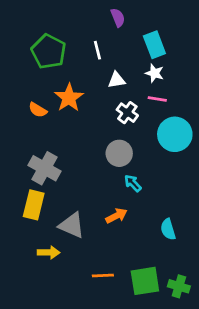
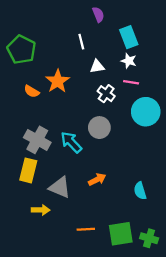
green pentagon: (49, 52) -> (21, 50), moved
cyan arrow: (133, 183) -> (71, 142), moved, size x1.5

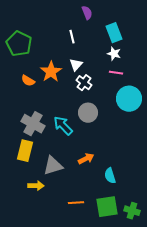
white triangle: (97, 67) -> (76, 65), moved, turned -40
white cross: (106, 94) -> (84, 83), moved
gray triangle: (60, 187) -> (53, 166), turned -40
cyan semicircle: (140, 191) -> (110, 176), moved

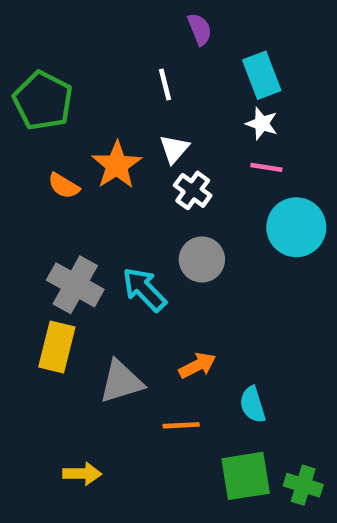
yellow arrow: (36, 186) -> (82, 474), moved
orange line: (76, 203) -> (181, 425), moved

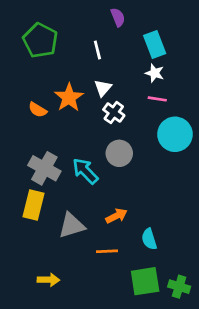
green pentagon: (43, 101) -> (40, 40), moved

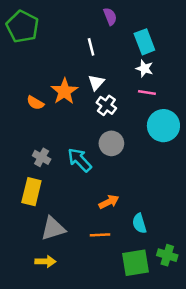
green pentagon: (40, 40) -> (23, 27), moved
gray cross: (44, 168) -> (42, 157), size x0.6
gray triangle: (72, 225) -> (53, 228), moved
green cross: (179, 287) -> (167, 255), moved

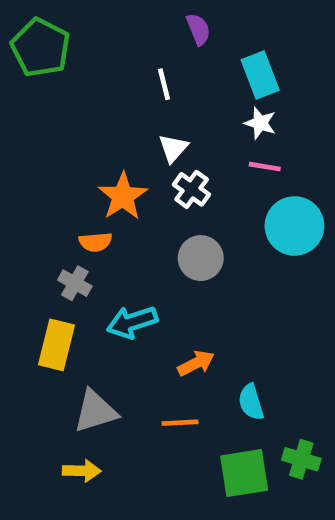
orange star: (64, 91) -> (123, 196), moved
orange semicircle: (35, 103) -> (95, 242), moved, turned -36
cyan arrow: (80, 160) -> (132, 322), moved, turned -64

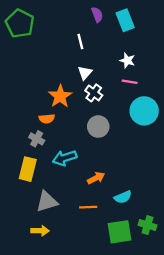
cyan rectangle: (260, 75) -> (125, 20), moved
cyan semicircle: (251, 402) -> (123, 197), turned -96

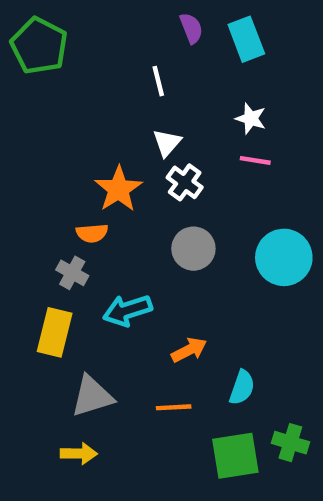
cyan circle: (144, 111) -> (284, 257), moved
cyan semicircle: (123, 197) -> (242, 387), turned -48

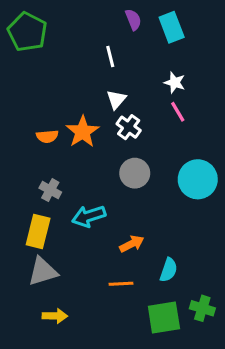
pink line: (255, 160) -> (178, 112), turned 50
orange semicircle: (92, 233) -> (47, 136), moved
gray triangle: (92, 396) -> (43, 271), moved

